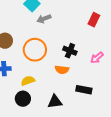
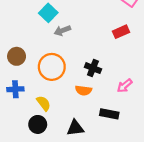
red rectangle: (94, 20) -> (121, 32), turned 40
pink arrow: (97, 58) -> (125, 86), moved
yellow semicircle: (28, 81) -> (44, 103), turned 72

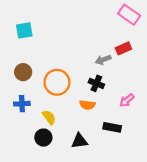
cyan square: (48, 13) -> (24, 30), moved, turned 36
gray arrow: (62, 30) -> (103, 60), moved

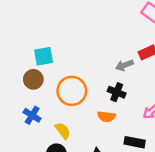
cyan square: (24, 30) -> (44, 56), moved
blue cross: (22, 104) -> (32, 115), turned 35

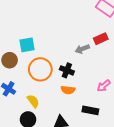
cyan square: (44, 56) -> (27, 45), moved
black cross: (117, 92) -> (67, 70), moved

